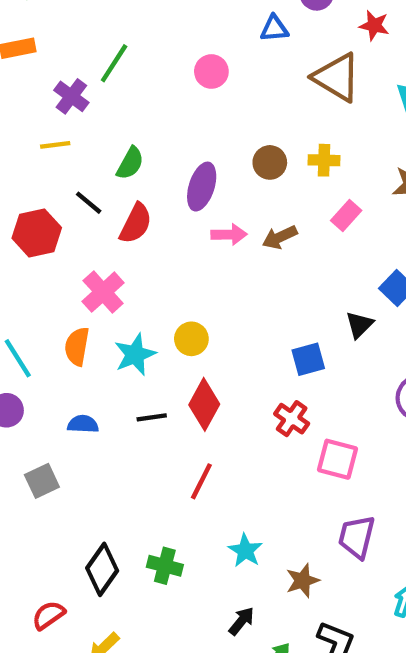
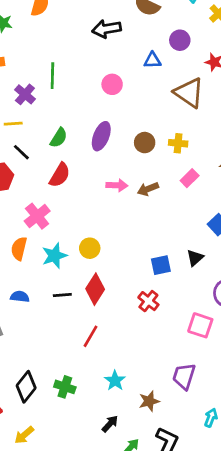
green line: (114, 63) -> (52, 76), turned -35
purple ellipse: (202, 187) -> (101, 136), moved
black line: (89, 203) -> (21, 152), moved
black triangle: (359, 325) -> (195, 258), moved
pink square: (338, 459) -> (200, 325), moved

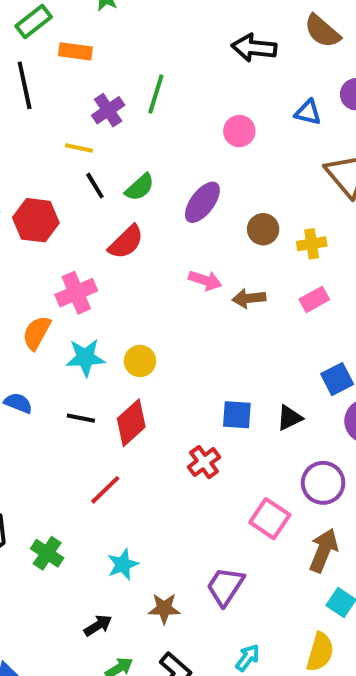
yellow cross: (178, 143) -> (312, 244), turned -30
black line: (21, 152) -> (95, 186), moved

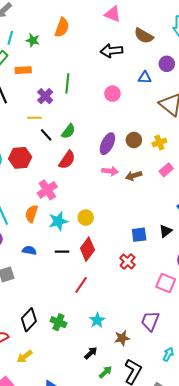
purple ellipse: (202, 202) -> (107, 144), moved

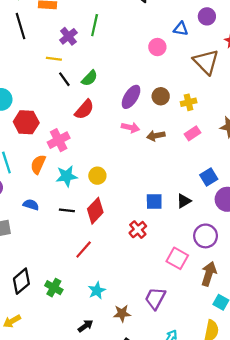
pink circle: (112, 94) -> (157, 47), moved
red hexagon: (20, 158) -> (26, 122), moved

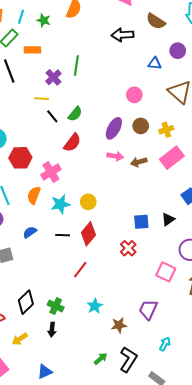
pink circle: (157, 47) -> (134, 95), moved
pink rectangle: (192, 133) -> (172, 158), size x1.6
blue semicircle: (31, 205) -> (30, 232), turned -48
black arrow: (85, 326) -> (52, 330), moved, turned 136

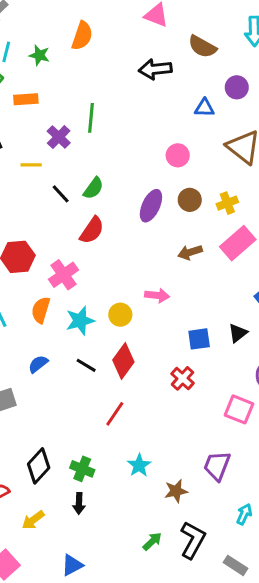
yellow line: (41, 99) -> (31, 165), moved
pink arrow: (115, 156) -> (157, 295), moved
black line: (63, 235) -> (86, 365), turned 32

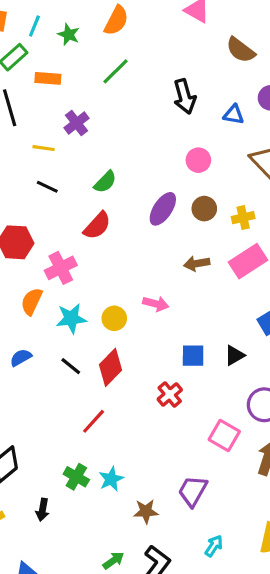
black arrow: (155, 69) -> (185, 96), moved, turned -108
green line: (91, 118) -> (116, 71), moved, turned 32
black line: (61, 194) -> (47, 187), moved, turned -30
green cross: (82, 469) -> (76, 477), moved

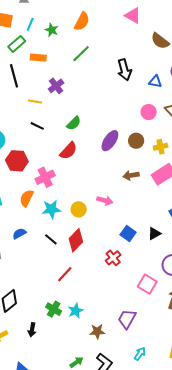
pink circle: (198, 160) -> (149, 112), moved
blue square: (193, 356) -> (128, 233), turned 35

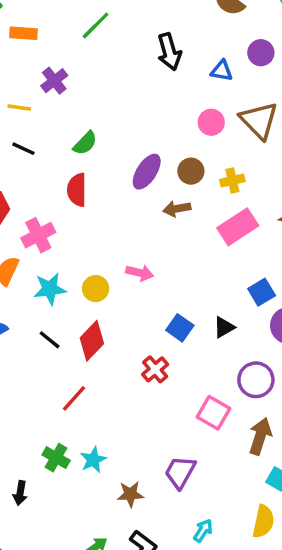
red semicircle: (68, 151) -> (77, 190), turned 138
brown arrow: (131, 175) -> (177, 209), moved

